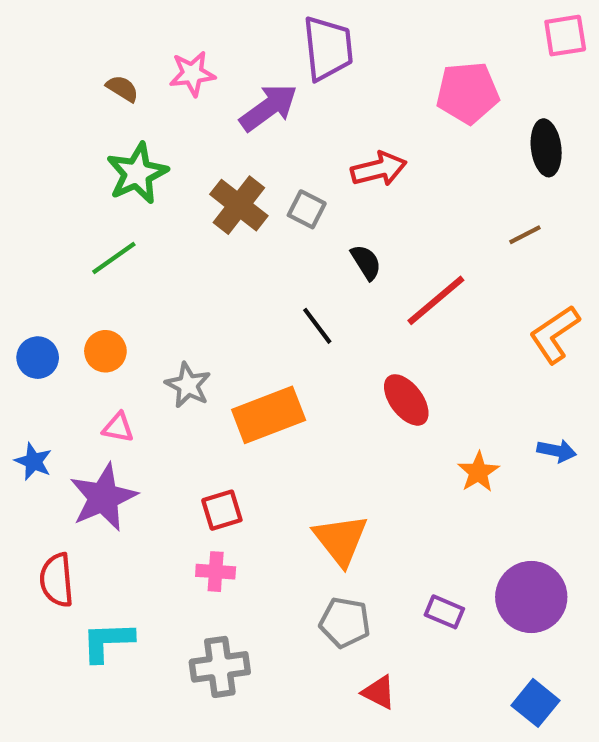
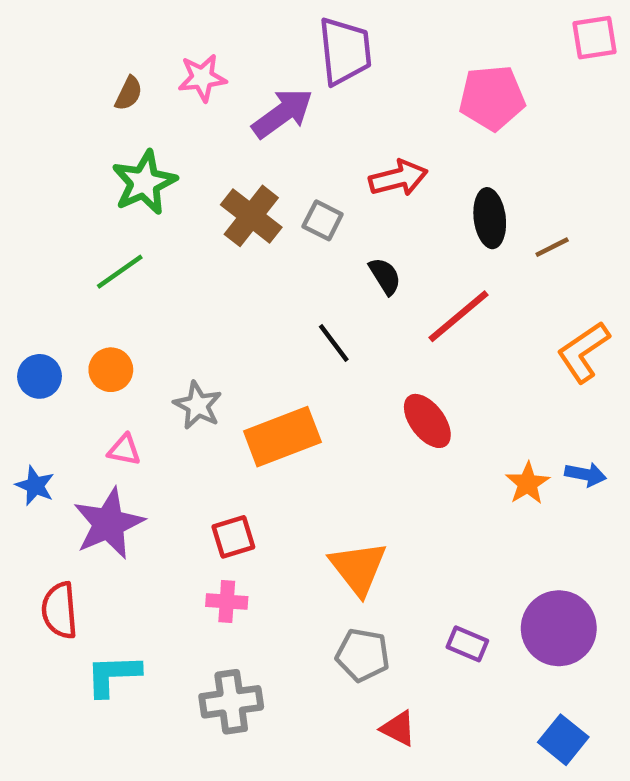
brown semicircle: (122, 89) -> (129, 93), turned 84
black ellipse: (546, 148) -> (490, 218), moved
orange star: (478, 472) -> (528, 483), moved

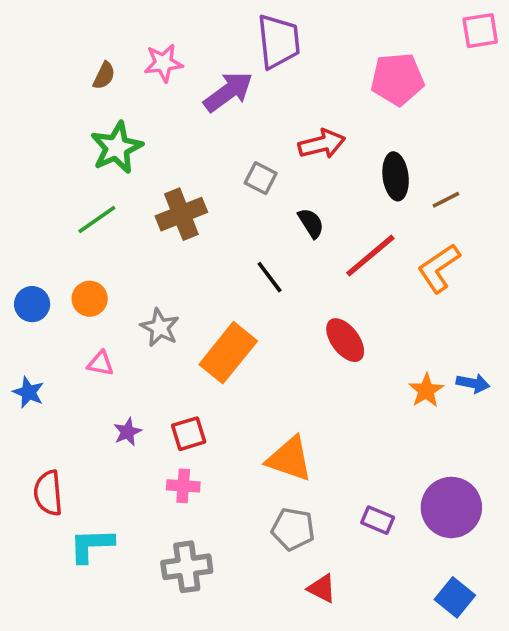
brown cross: (251, 216) -> (181, 214), moved, turned 30
orange L-shape: (583, 352) -> (439, 268), moved
orange rectangle: (282, 437) -> (228, 353), turned -30
purple star: (109, 523) -> (127, 432), moved, size x0.5
orange triangle: (358, 568) -> (289, 459), turned -33

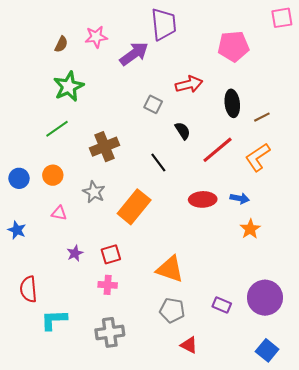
brown cross: (181, 214) -> (105, 147), moved
red ellipse: (345, 340) -> (203, 199), turned -55
blue arrow: (473, 383) -> (240, 198), moved

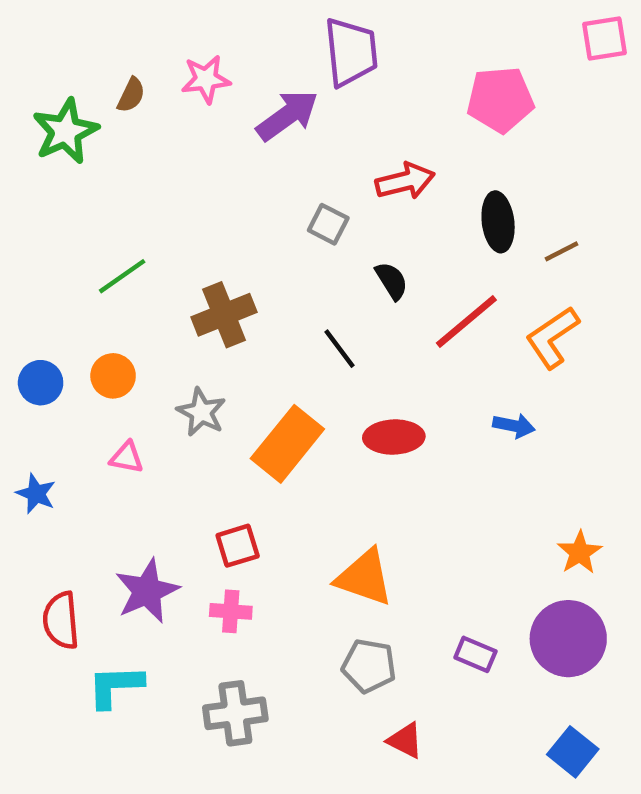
green star: (69, 86) -> (65, 131), moved
red ellipse: (203, 199) -> (394, 437), moved
orange star: (250, 229) -> (580, 553), moved
purple star: (75, 253) -> (147, 591), moved, size x1.8

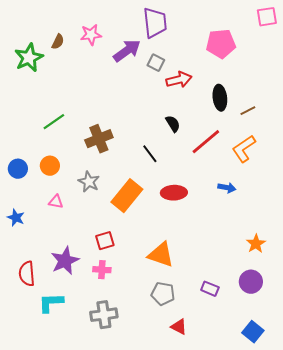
gray square: (328, 224) -> (156, 63), moved
purple circle: (568, 639) -> (251, 282), size x0.7

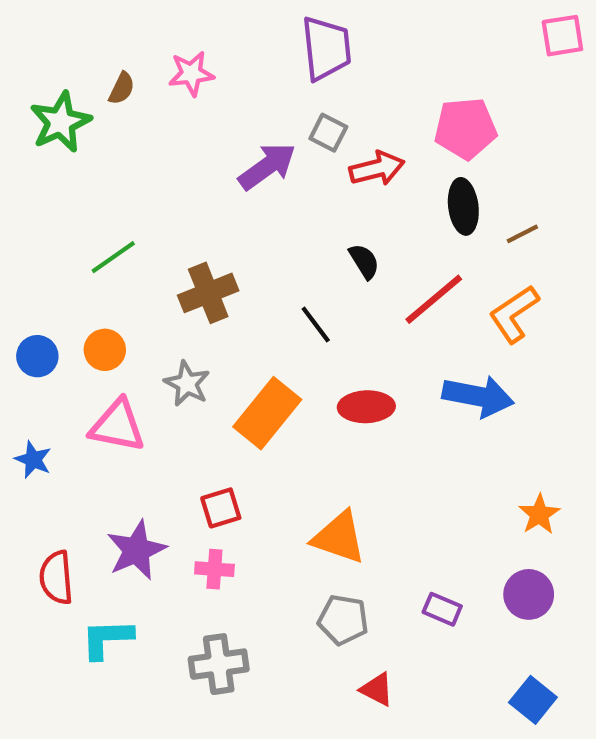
pink pentagon: (221, 44) -> (465, 128), moved
purple arrow: (127, 51) -> (267, 166), moved
blue arrow: (227, 188) -> (478, 396), size x1.8
pink triangle: (56, 202) -> (117, 426), size x1.8

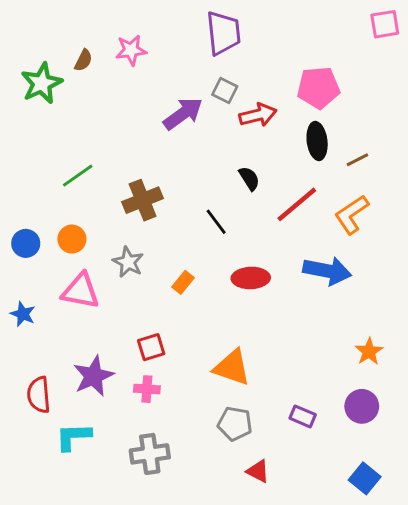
orange rectangle: (267, 413) -> (183, 282), size x0.5

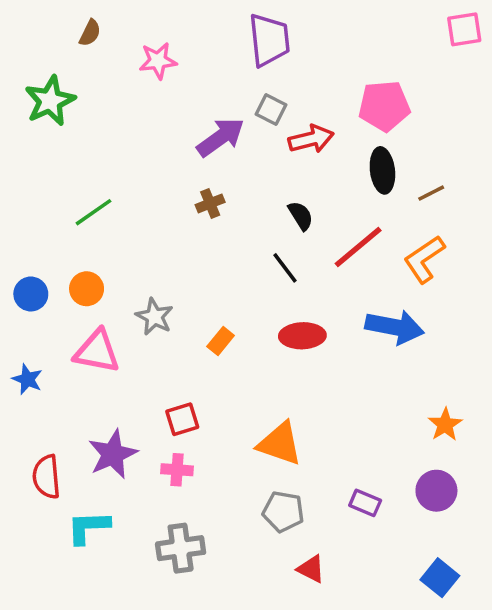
brown semicircle: (83, 60) -> (90, 33), moved
brown cross: (143, 200) -> (210, 203), moved, size x0.6
black line: (216, 222) -> (285, 268), moved

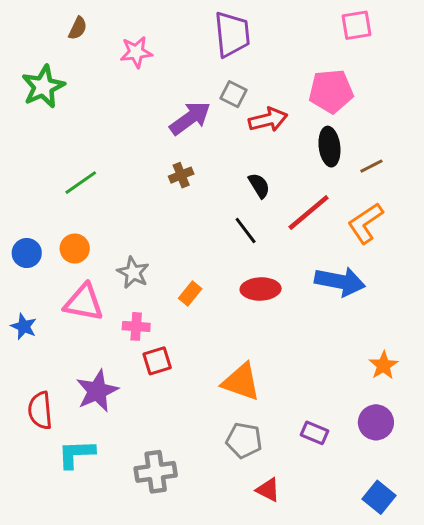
pink square: (464, 29) -> (356, 25), moved
pink cross: (177, 470) -> (136, 326), moved

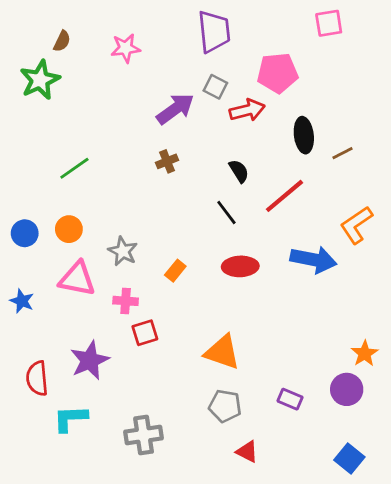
brown semicircle: (78, 28) -> (62, 41), moved
pink pentagon: (331, 91) -> (278, 73), moved
orange L-shape: (365, 223) -> (356, 225), moved
orange star: (383, 365) -> (365, 353), moved

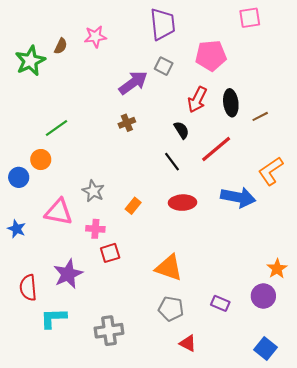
brown semicircle: (62, 41) -> (61, 46), moved
red arrow: (247, 110) -> (197, 100), moved, turned 130
orange circle: (69, 229) -> (41, 160), moved

